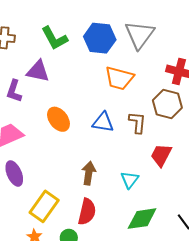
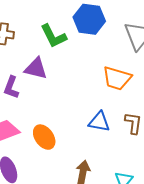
blue hexagon: (100, 38) -> (89, 19), moved
orange ellipse: (58, 119) -> (44, 137), moved

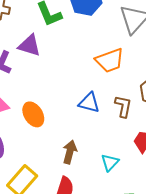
orange trapezoid: (117, 78) -> (110, 60), turned -40

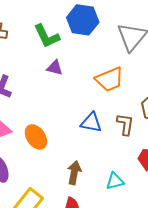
purple triangle: (29, 45) -> (55, 68), moved, size x0.7
cyan triangle: (110, 162) -> (115, 181), turned 36

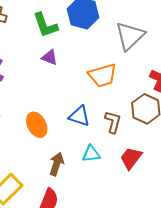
orange ellipse: (36, 137) -> (37, 125), moved
cyan triangle: (115, 181) -> (91, 154), moved

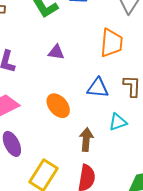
purple triangle: (49, 57) -> (56, 52), moved
orange trapezoid: (103, 75) -> (111, 43), turned -56

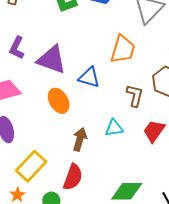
purple triangle: (56, 52) -> (52, 60), moved, size x1.8
blue triangle: (98, 88) -> (89, 77), moved

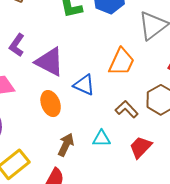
brown L-shape: (135, 96) -> (127, 109), turned -65

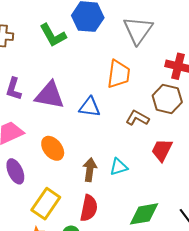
orange ellipse: (51, 104) -> (53, 148), moved
cyan triangle: (101, 139) -> (119, 167), moved

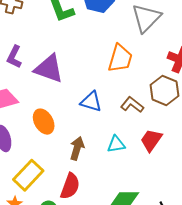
blue triangle: (90, 107) -> (91, 102), moved
cyan triangle: (119, 167) -> (116, 144), moved

